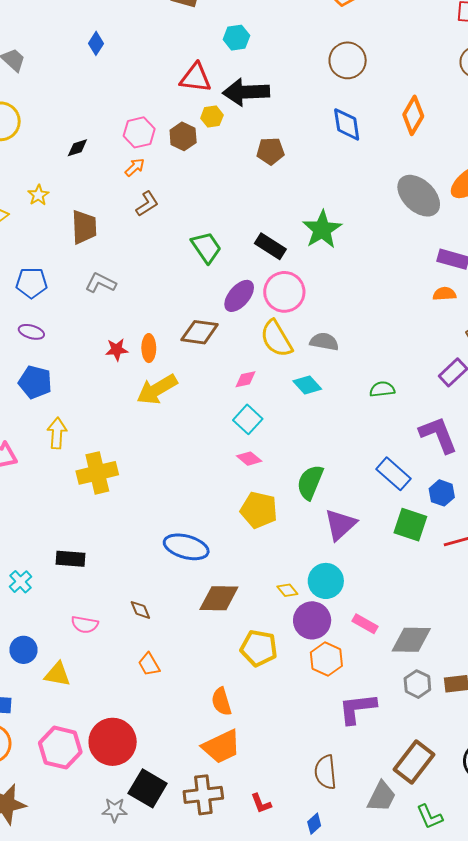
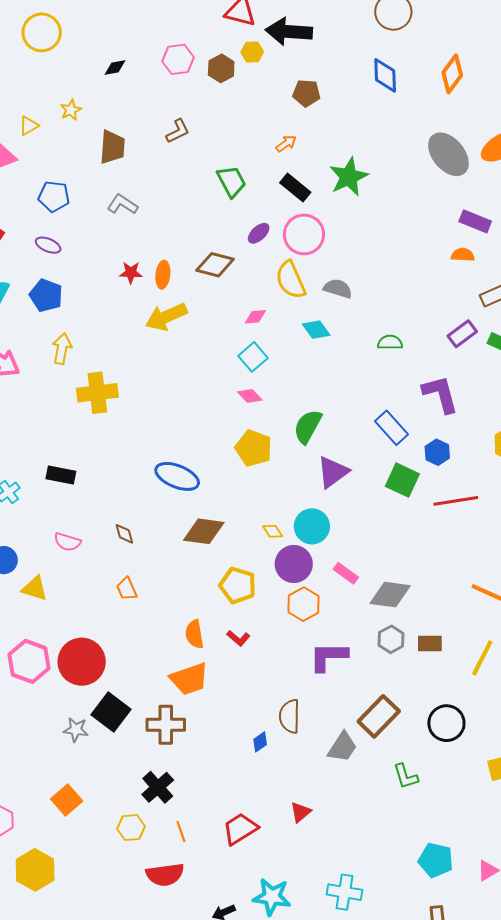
orange arrow: (135, 167) -> (286, 143), moved
purple ellipse: (239, 296) -> (259, 233), size x0.7
red L-shape: (261, 803) -> (238, 638), moved, turned -35
green L-shape: (430, 817) -> (406, 776), moved
blue diamond: (314, 824) -> (260, 742), moved

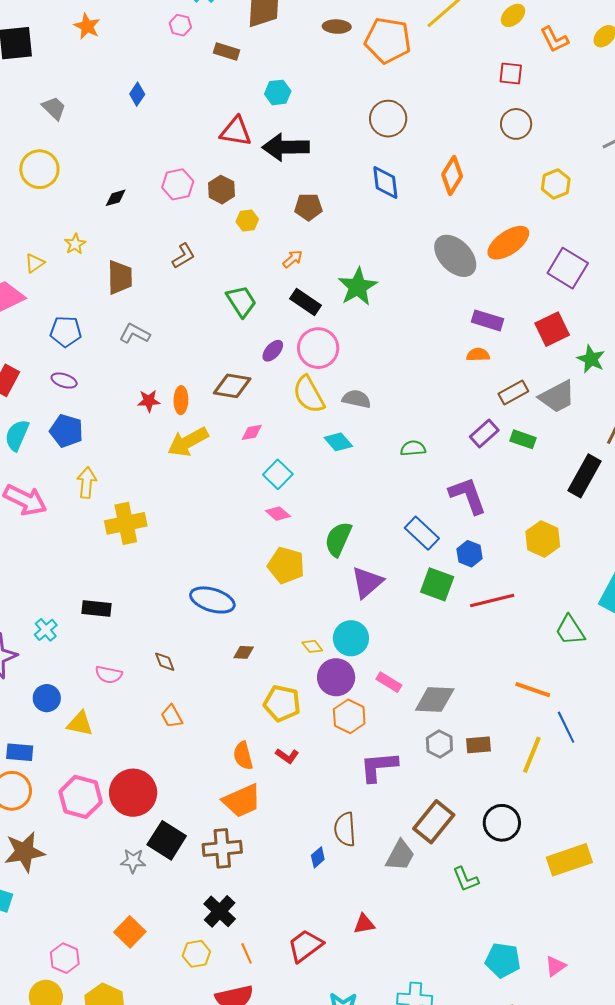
yellow hexagon: (252, 52) -> (247, 221), moved
pink diamond: (255, 317) -> (252, 432), moved
brown diamond: (204, 531) -> (244, 652), size x0.5
red triangle: (301, 812) -> (364, 924), turned 35

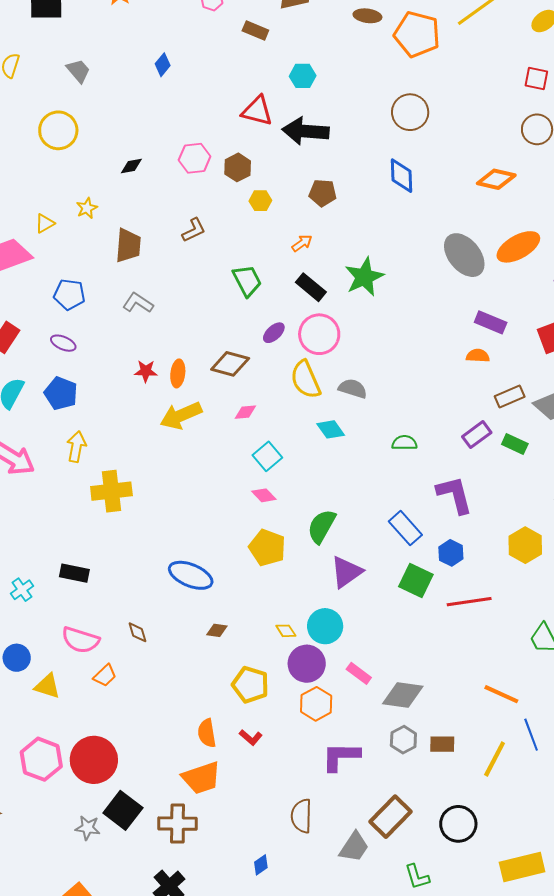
orange diamond: (452, 175) -> (496, 179), moved, turned 66
pink semicircle: (109, 675) -> (80, 640), size x1.4
orange trapezoid: (172, 716) -> (105, 676), moved, turned -110
blue diamond: (318, 857) -> (261, 865), moved

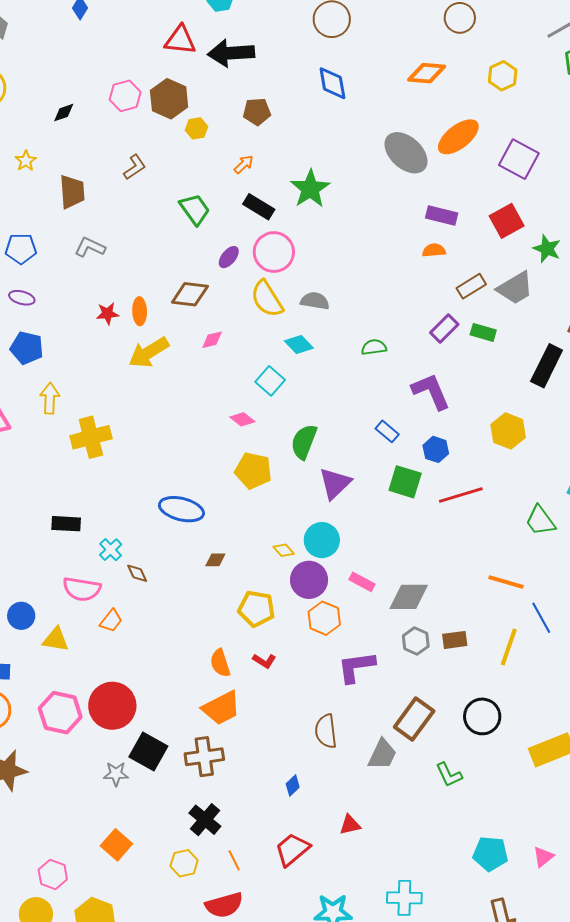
brown hexagon: (238, 167) -> (169, 99), size x1.4
cyan square: (267, 456) -> (270, 381), moved
blue rectangle: (405, 528) -> (387, 431), size x0.7
cyan cross: (22, 590) -> (111, 550), moved

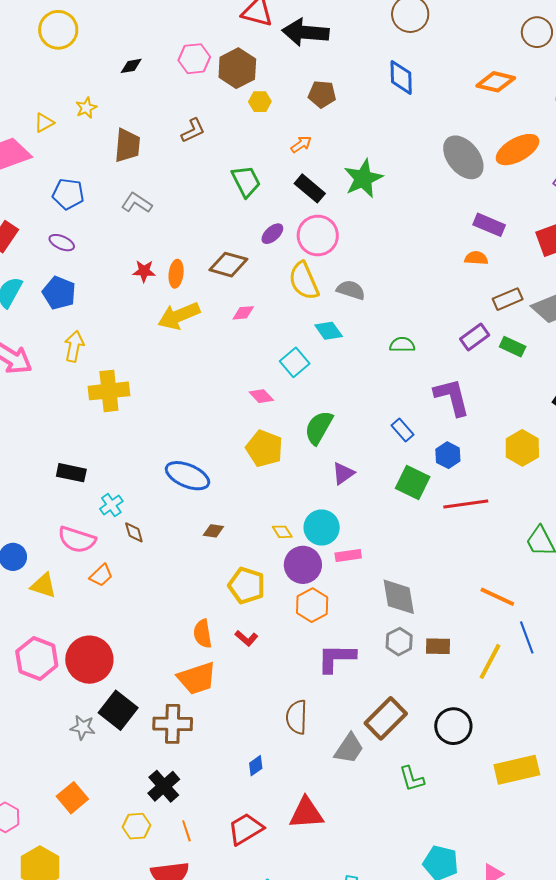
purple triangle: (335, 483) -> (343, 473), size x0.7
pink rectangle: (362, 582) -> (348, 555), moved, turned -45
gray diamond: (409, 597) -> (399, 597), turned 72
red triangle: (350, 825) -> (306, 813), size x1.6

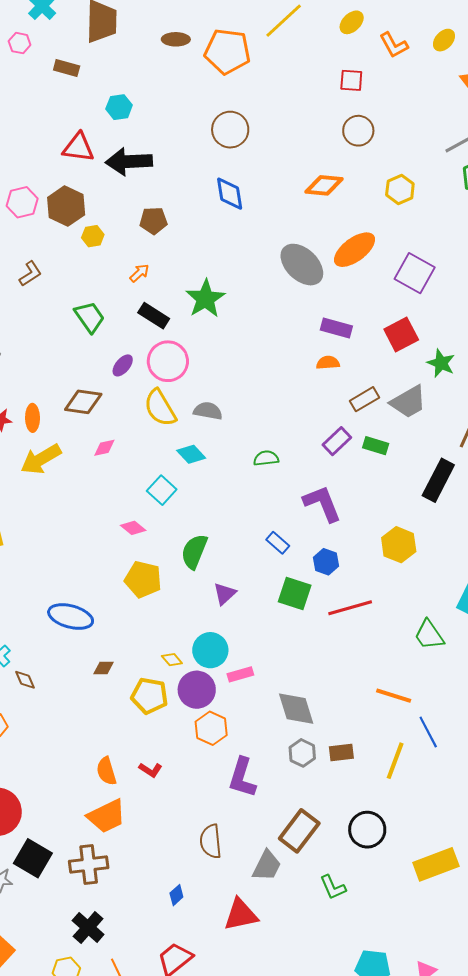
yellow pentagon: (247, 585) -> (149, 696), moved
purple L-shape: (336, 658) -> (242, 778), turned -66
red triangle: (306, 813) -> (241, 915), moved

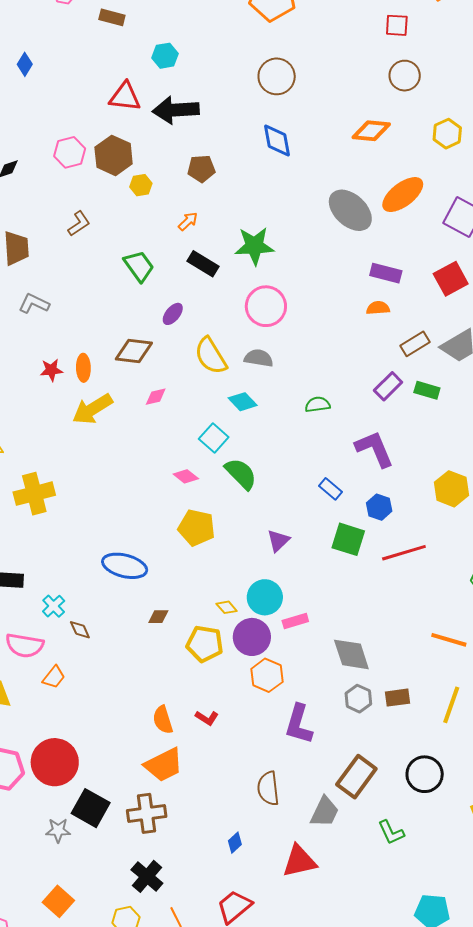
green star: (205, 299) -> (254, 246), turned 30
pink circle: (168, 361) -> (266, 306), moved
green semicircle: (194, 551) -> (241, 474), moved, turned 114

